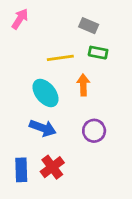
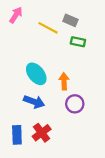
yellow line: (60, 58) -> (48, 28), moved, turned 36
orange arrow: (83, 85) -> (64, 81), moved

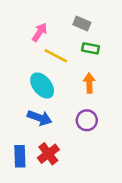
pink arrow: (16, 15) -> (40, 32), moved
yellow line: (48, 28) -> (56, 56), moved
orange arrow: (64, 81) -> (89, 83), moved

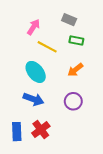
orange arrow: (89, 83) -> (75, 70), turned -126

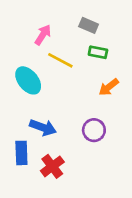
orange arrow: (75, 70) -> (109, 87), moved
cyan ellipse: (36, 72) -> (28, 80), moved
blue rectangle: (17, 132) -> (21, 153), moved

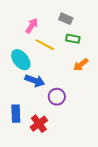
blue arrow: (43, 127) -> (35, 81), moved
purple circle: (94, 130) -> (57, 97), moved

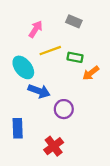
green rectangle: (73, 39) -> (75, 57), moved
yellow line: (45, 45) -> (50, 51), turned -48
red cross: (39, 124) -> (54, 146), moved

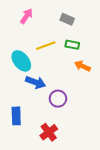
pink arrow: (36, 29) -> (26, 16), moved
green rectangle: (75, 57) -> (72, 45), moved
orange arrow: (91, 73) -> (82, 66), turned 63

